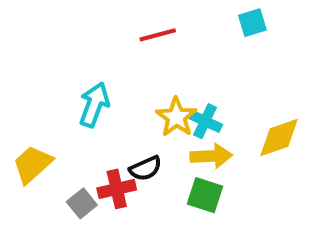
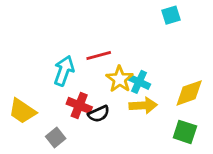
red line: (158, 35) -> (99, 55), moved
yellow trapezoid: (32, 164) -> (22, 111), turned -104
red cross: (117, 189) -> (79, 105), moved, turned 35
green square: (205, 195) -> (185, 132), moved

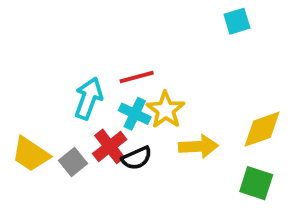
cyan cross: (139, 82) -> (135, 114), moved
red cross: (79, 105) -> (110, 146), turned 30
gray square: (56, 137) -> (73, 162), moved

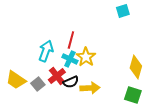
red line: (137, 77) -> (71, 40), turned -60
yellow diamond: (262, 129) -> (136, 67), turned -55
yellow arrow: (198, 146) -> (90, 88), moved

